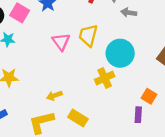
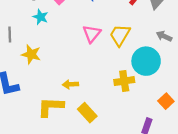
gray arrow: (129, 13) -> (164, 36), moved
orange square: (149, 96) -> (166, 101), moved

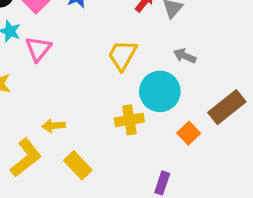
pink triangle: (92, 34) -> (38, 49), moved
orange square: (166, 101) -> (189, 133), moved
yellow L-shape: (51, 107) -> (26, 158), turned 140

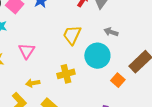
pink triangle: (38, 49) -> (27, 51), moved
yellow cross: (129, 120) -> (66, 74), moved

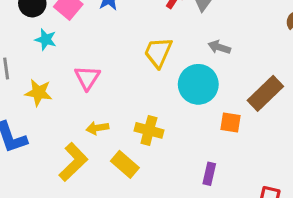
yellow cross: (66, 74) -> (149, 130), moved, turned 30
orange square: (118, 80) -> (230, 122), turned -32

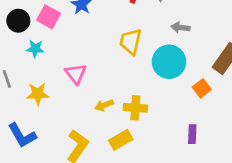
orange square: (230, 122) -> (202, 88), turned -36
yellow arrow: (97, 128) -> (104, 105), moved
yellow rectangle: (125, 164) -> (121, 140), turned -60

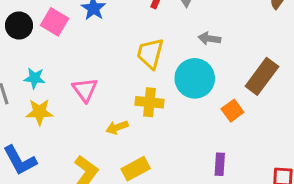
cyan star: (35, 49) -> (35, 78), moved
yellow cross: (135, 108) -> (150, 102), moved

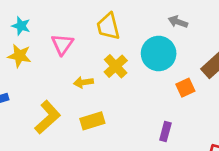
yellow trapezoid: (150, 53) -> (108, 26), moved, turned -40
yellow cross: (150, 102) -> (116, 66), turned 30

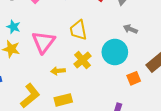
pink triangle: (62, 44) -> (44, 42), size x1.4

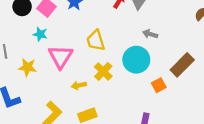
cyan star: (13, 27) -> (40, 34), moved

